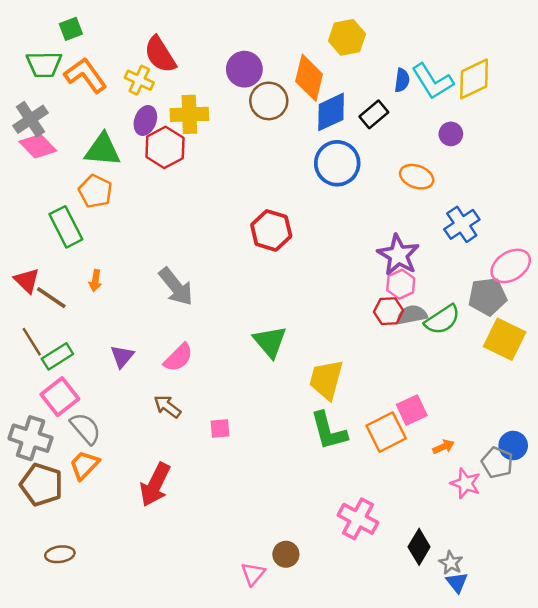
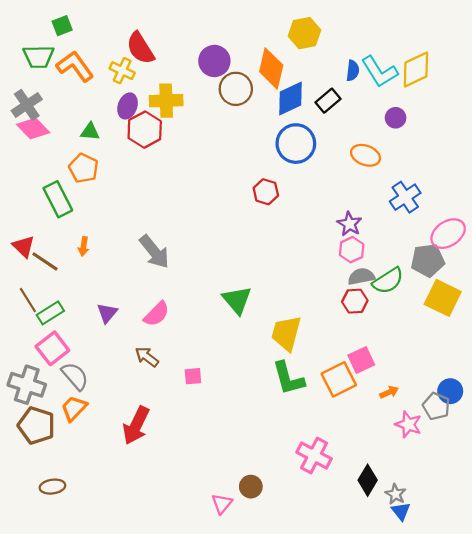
green triangle: (103, 150) -> (90, 132), size x0.6
red hexagon: (271, 230) -> (266, 192), moved, size x0.7
purple star: (398, 255) -> (349, 224), size x0.7
red hexagon: (389, 311) -> (355, 301), moved

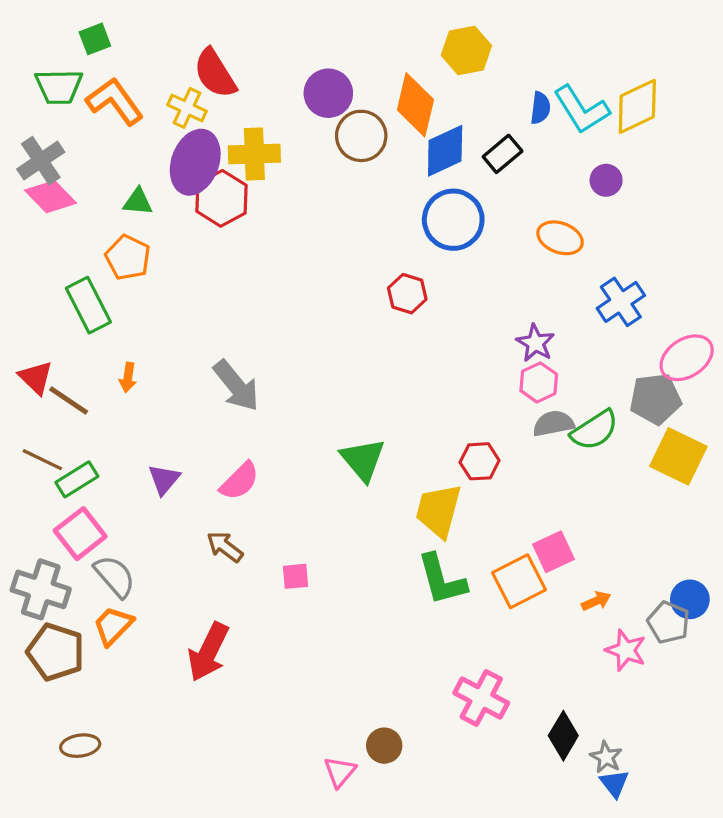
purple ellipse: (128, 106) -> (195, 162), size x1.6
brown line: (28, 300) -> (42, 460), turned -32
red hexagon: (355, 301) -> (480, 461), moved

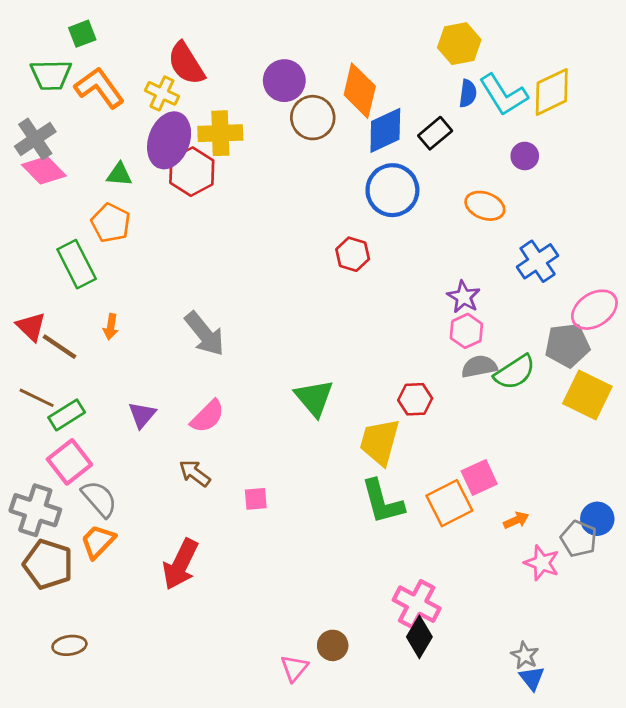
yellow hexagon: (466, 50) -> (459, 44), moved
black diamond: (563, 736) -> (419, 637), moved

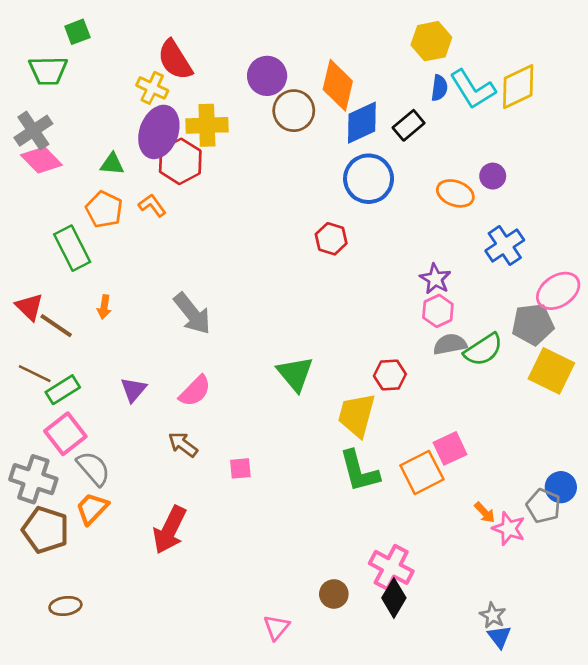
orange L-shape: (99, 88) -> (152, 205), moved, size x0.6
purple circle: (525, 156) -> (493, 176), moved
orange arrow: (516, 520) -> (485, 513), moved, turned 70
brown circle: (333, 645) -> (334, 594), moved

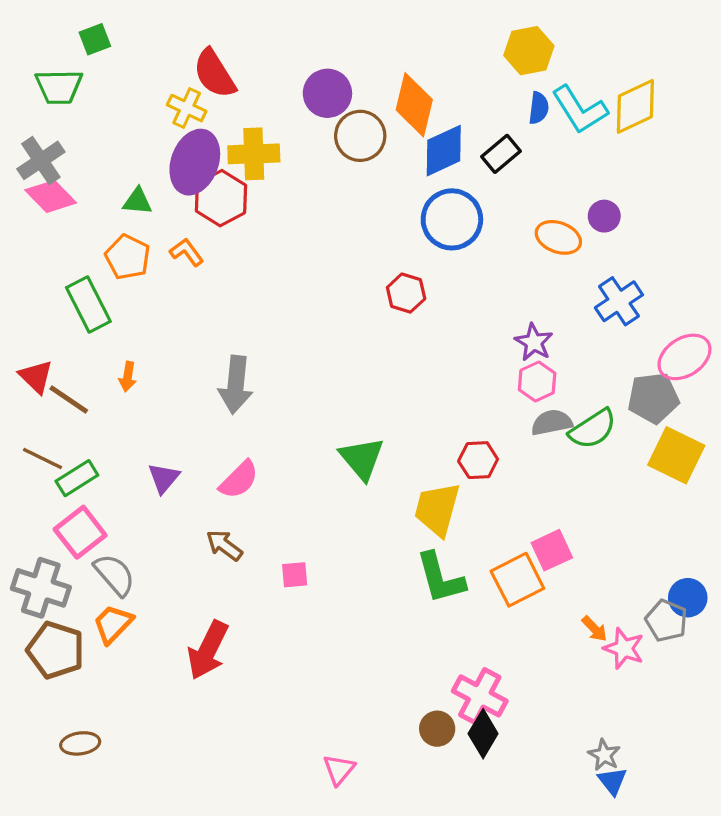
gray arrow: (192, 314) -> (236, 385), turned 45
brown circle: (334, 594) -> (437, 729), moved

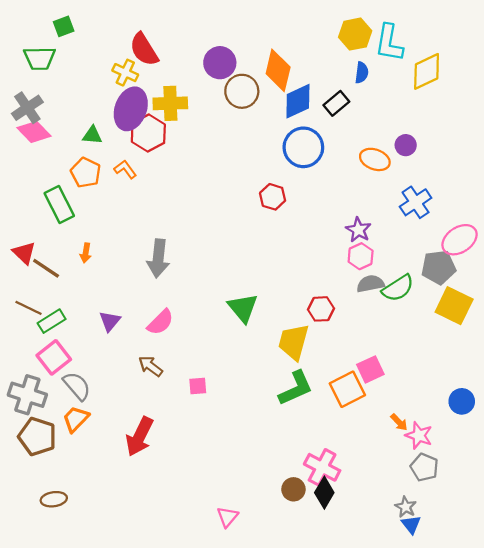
cyan L-shape: (580, 110) -> (389, 43), moved, turned 42
green L-shape: (440, 578) -> (296, 388), turned -99
gray pentagon: (666, 621) -> (424, 467), moved

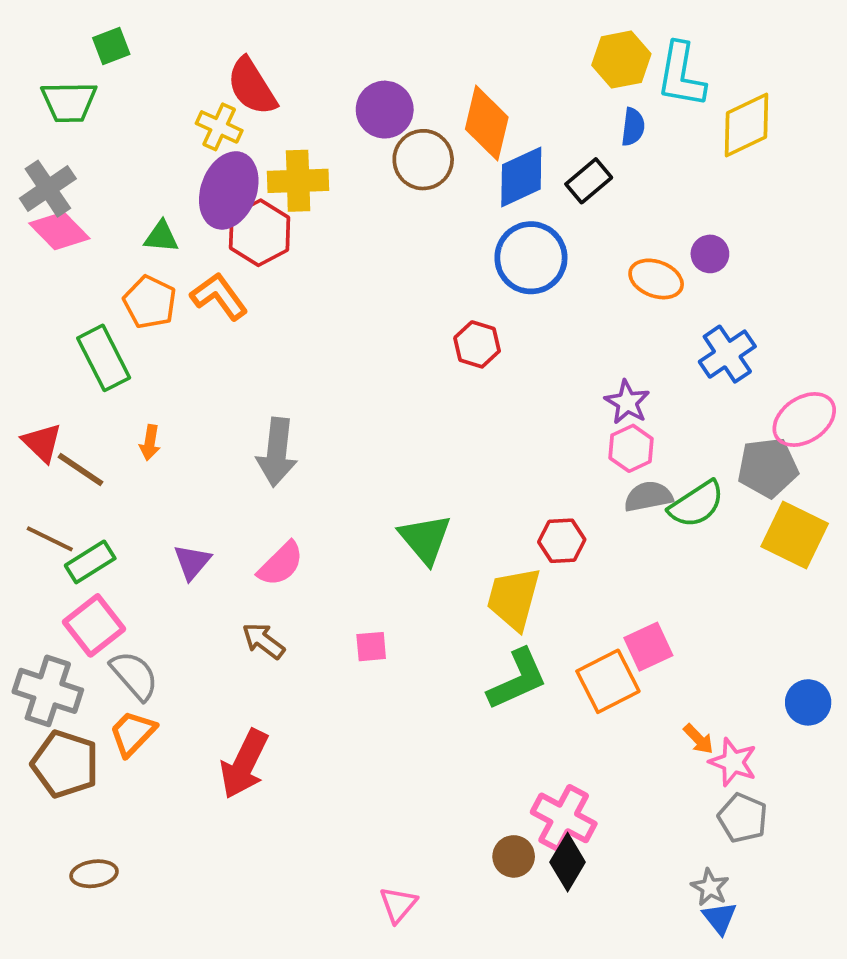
orange L-shape: (125, 169) -> (219, 296), size x1.4
pink square: (198, 386) -> (371, 647), moved

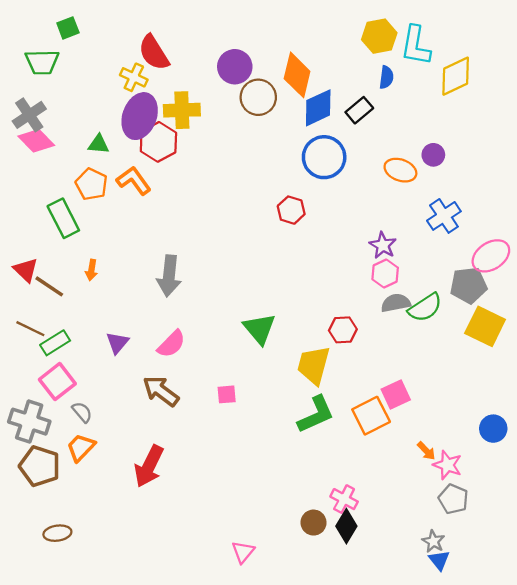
brown arrow: (263, 641) -> (161, 391), size x1.4
gray semicircle: (134, 675) -> (82, 412), size x0.7
pink cross: (564, 818) -> (344, 499), size x0.7

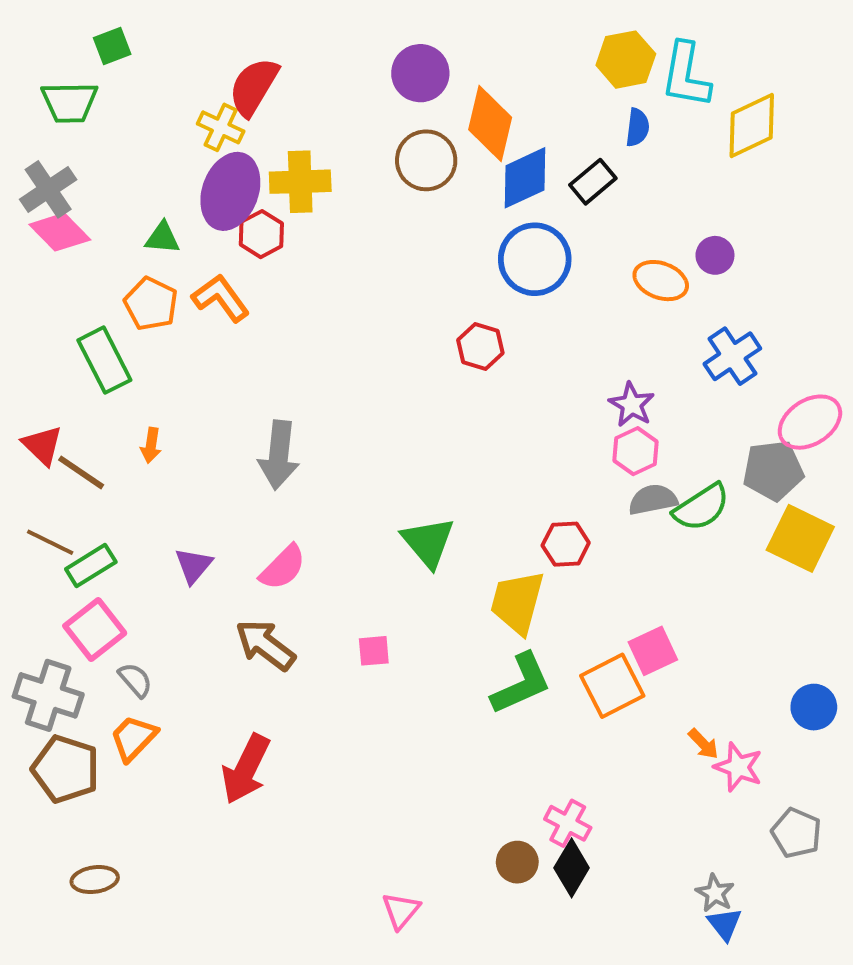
red semicircle: (154, 53) -> (254, 87), turned 63
purple circle: (235, 67) -> (420, 73), moved
red hexagon: (158, 142) -> (261, 234), size x0.7
gray pentagon: (453, 499) -> (796, 833), moved

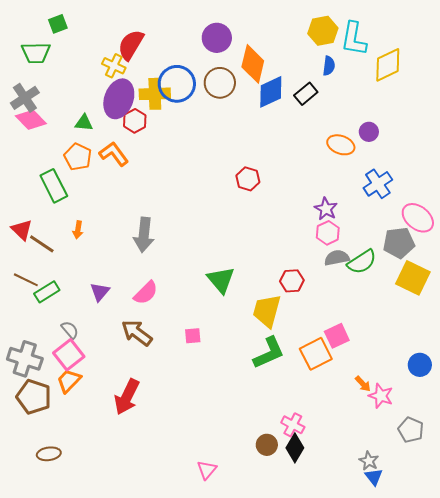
blue circle: (535, 259) -> (177, 84), moved
pink ellipse: (810, 422) -> (418, 218), turned 72
pink square: (95, 629) -> (69, 355), moved
gray semicircle: (135, 680) -> (70, 330), moved

